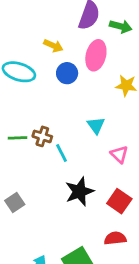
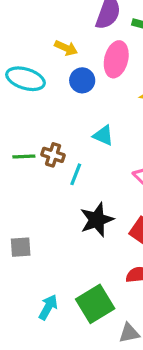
cyan triangle: (96, 125) -> (103, 135), moved, turned -30
cyan line: (62, 153) -> (76, 174), turned 48
gray square: (15, 202) -> (21, 247), moved, turned 30

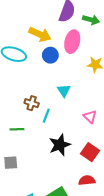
yellow arrow: (66, 48) -> (40, 34), size x1.5
cyan triangle: (103, 135) -> (64, 91), turned 32
green line: (24, 157) -> (17, 129), moved

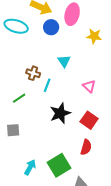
green line: (17, 129) -> (19, 98), turned -32
red semicircle: (87, 180) -> (86, 147), turned 112

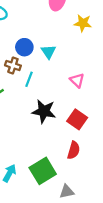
blue circle: (51, 27) -> (24, 47), moved
black star: (60, 113) -> (44, 111), turned 30

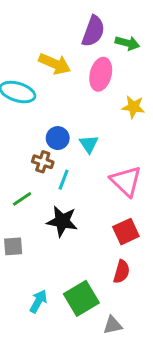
pink triangle: (77, 80) -> (126, 181), size x1.6
black star: (44, 111) -> (62, 221), moved
red square: (77, 119) -> (126, 232), turned 30

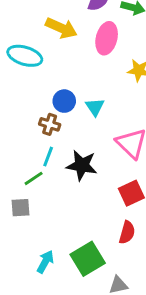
cyan line: (64, 180) -> (48, 157), moved
green line: (22, 199) -> (34, 178), moved
black star: (62, 221) -> (82, 165), moved

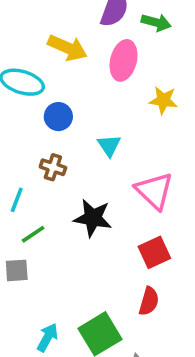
blue circle: (64, 101) -> (58, 117), moved
cyan line: (48, 157) -> (17, 200), moved

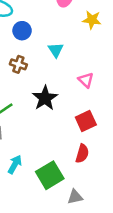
pink triangle: (154, 191) -> (86, 80), size x0.6
black star: (93, 218) -> (45, 98), turned 30
cyan arrow: (47, 337) -> (15, 164), moved

